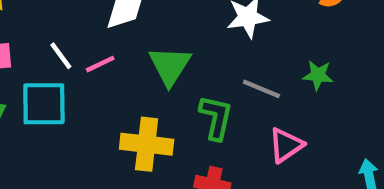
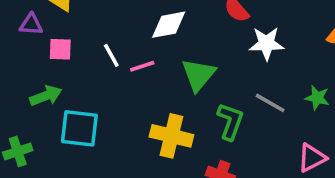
cyan square: (44, 104) -> (79, 128), moved
pink triangle: (286, 145) -> (312, 158), moved

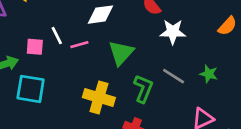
pink square: (60, 49) -> (35, 47), moved

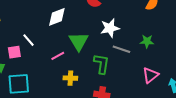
white star: (173, 32) -> (110, 28), moved
pink line: (79, 45) -> (58, 56), moved
yellow cross: (99, 97) -> (70, 78), size x0.6

